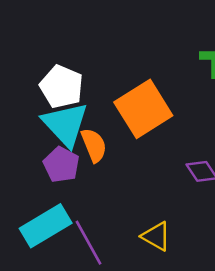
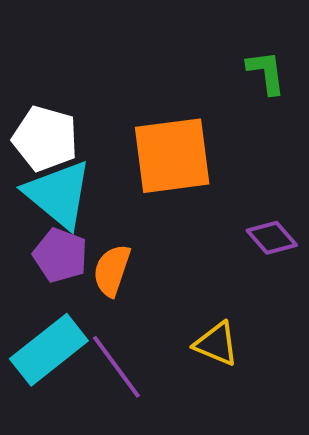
orange square: (143, 109) -> (172, 156), turned 32
orange semicircle: (94, 145) -> (112, 270), moved, turned -132

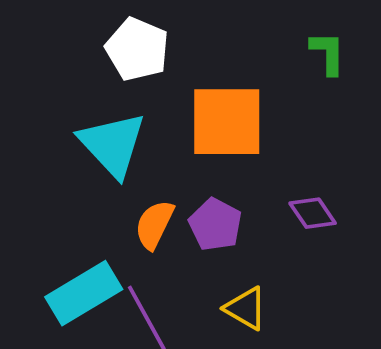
white pentagon: (45, 139) -> (137, 49), moved
purple pentagon: (60, 255) -> (215, 225), moved

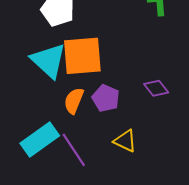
orange square: (227, 122) -> (82, 56), moved

